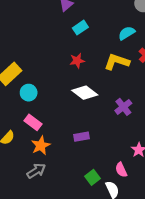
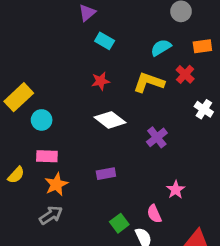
cyan rectangle: (80, 28) -> (105, 41), turned 64
pink rectangle: (33, 122) -> (47, 156), turned -35

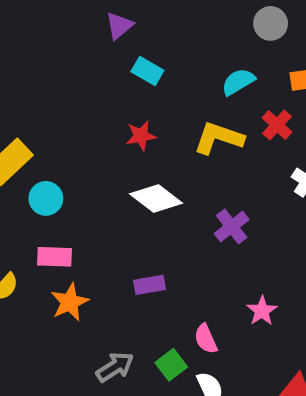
pink semicircle: (154, 214) -> (206, 339), moved
gray arrow: (51, 215) -> (115, 367), moved

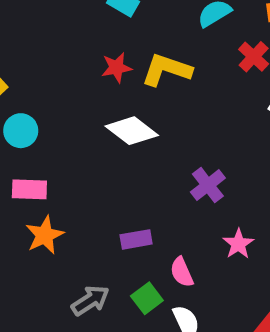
yellow L-shape: (219, 138) -> (167, 70), moved
purple cross: (232, 227) -> (208, 185), moved
purple rectangle: (150, 285) -> (136, 239), moved

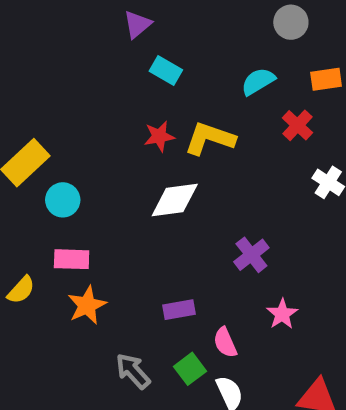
white diamond: (132, 131) -> (175, 200), turned -45
gray arrow: (90, 300) -> (133, 371), turned -99

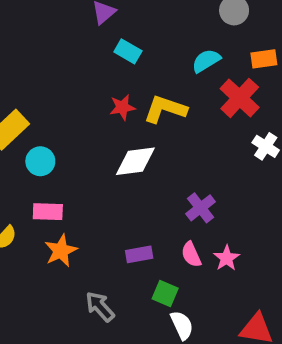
red cross: (298, 125) -> (240, 98), size x1.5
pink semicircle: (225, 343) -> (191, 254), moved
green square: (190, 369) -> (165, 294), moved, turned -30

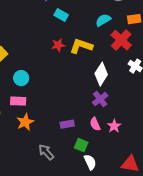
cyan circle: (40, 161) -> (21, 78), moved
white diamond: (135, 161) -> (101, 74), moved, turned -50

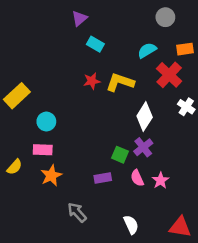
green square: (81, 145) -> (120, 155), moved

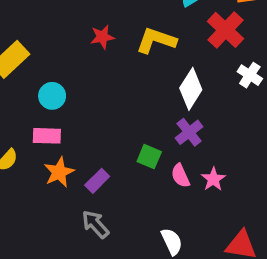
red star: (92, 81) -> (102, 37), moved
green square: (120, 155) -> (149, 157), moved
purple rectangle: (103, 178) -> (97, 181), moved, turned -35

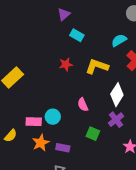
cyan circle: (52, 96) -> (53, 117), moved
pink semicircle: (180, 176) -> (83, 105), moved
purple rectangle: (97, 181) -> (63, 148), turned 56

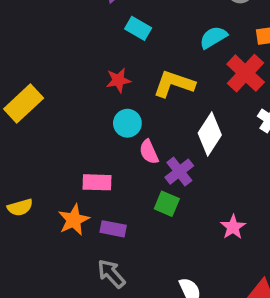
cyan circle: (53, 117) -> (127, 123), moved
purple cross: (116, 120) -> (179, 172), moved
pink rectangle: (34, 122) -> (97, 182), moved
yellow semicircle: (11, 136) -> (20, 207), turned 32

